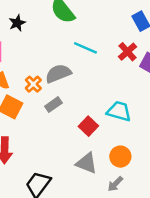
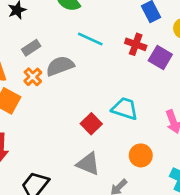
red cross: (128, 52) -> (136, 44), turned -30
gray rectangle: (53, 105) -> (31, 48), moved
orange circle: (120, 157) -> (141, 155), moved

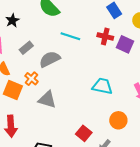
orange cross: (33, 77) -> (31, 79), moved
red square: (91, 124) -> (84, 133), moved
gray triangle: (88, 164) -> (47, 100), moved

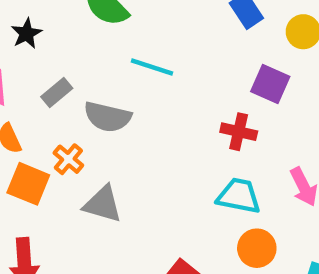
red cross: (105, 36) -> (239, 132), moved
gray semicircle: (50, 59) -> (108, 117), turned -140
cyan trapezoid: (102, 86) -> (239, 196), moved

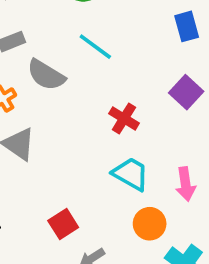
red cross: (239, 132) -> (124, 118), moved
orange circle: (257, 248) -> (150, 224), moved

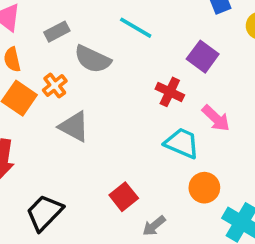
purple square: (186, 92) -> (203, 57), moved
pink arrow: (186, 184) -> (216, 118), moved, turned -32

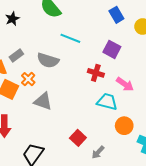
gray rectangle: (57, 32) -> (16, 56), moved

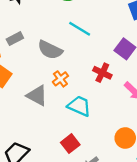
orange cross: (28, 79) -> (60, 79), moved
cyan trapezoid: (107, 102) -> (79, 106), moved

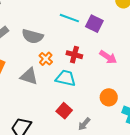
cyan line: (80, 29) -> (69, 18), moved
red cross: (102, 73) -> (74, 55), moved

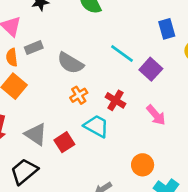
gray triangle: (29, 76) -> (36, 134), moved
red square: (64, 111) -> (64, 142), moved

